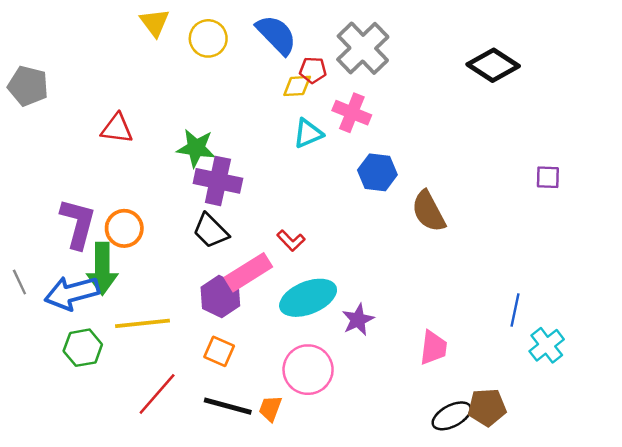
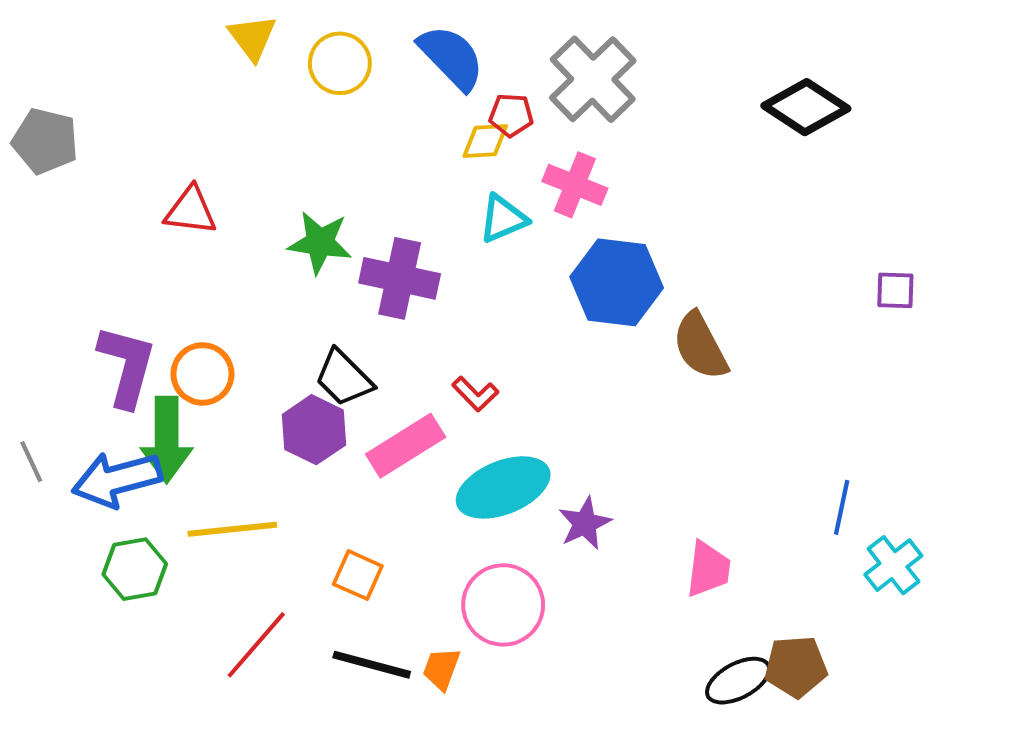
blue hexagon: (377, 172) -> (617, 282), size x1.4
purple cross: (218, 181) -> (400, 278), moved
purple hexagon: (220, 297) -> (314, 430), moved

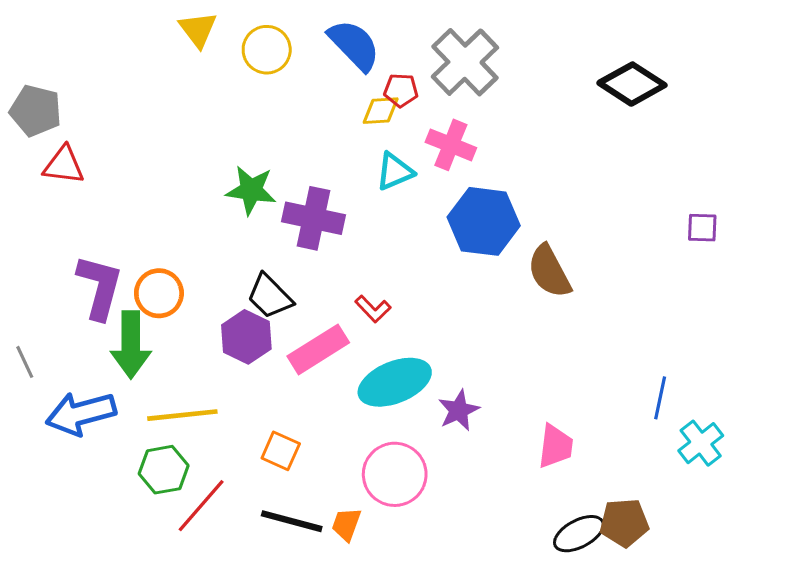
red triangle: (191, 211) -> (64, 165), moved
blue arrow: (117, 479) -> (81, 413), moved
green hexagon: (135, 569) -> (164, 470), moved

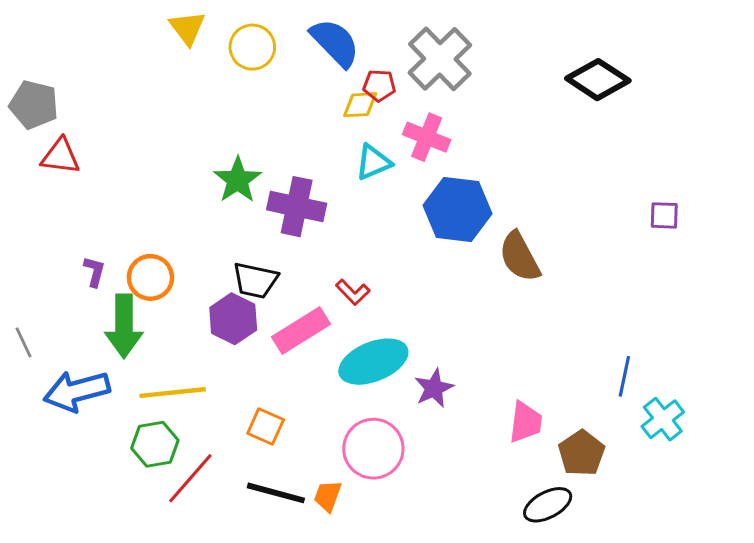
green star: (251, 190) -> (238, 180), turned 30
purple L-shape: (100, 287) -> (94, 272), size x0.5
black trapezoid: (270, 296) -> (255, 280), turned -33
brown pentagon: (624, 523) -> (582, 453), moved, turned -30

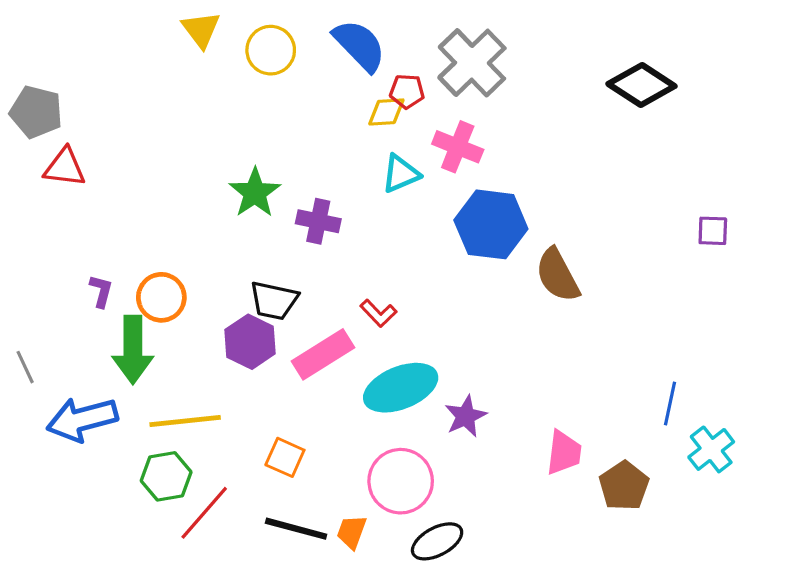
purple cross: (297, 207) -> (318, 221), size x0.7
black ellipse: (548, 505) -> (437, 541), moved

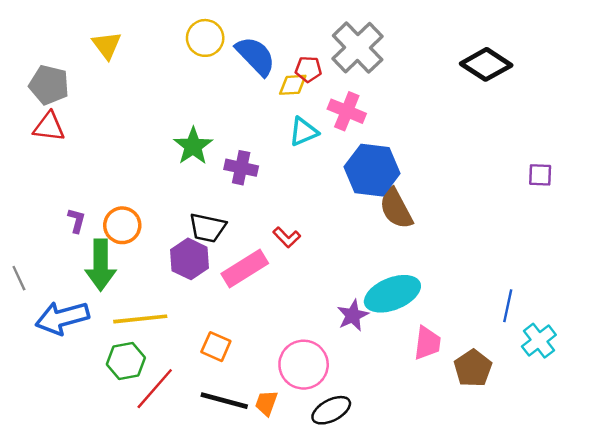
yellow triangle: (201, 30) -> (107, 45), moved
blue semicircle: (359, 45) -> (256, 56), moved
gray pentagon: (36, 112) -> (49, 85), moved
brown semicircle: (558, 275) -> (396, 208), moved
cyan ellipse: (401, 388) -> (392, 294), moved

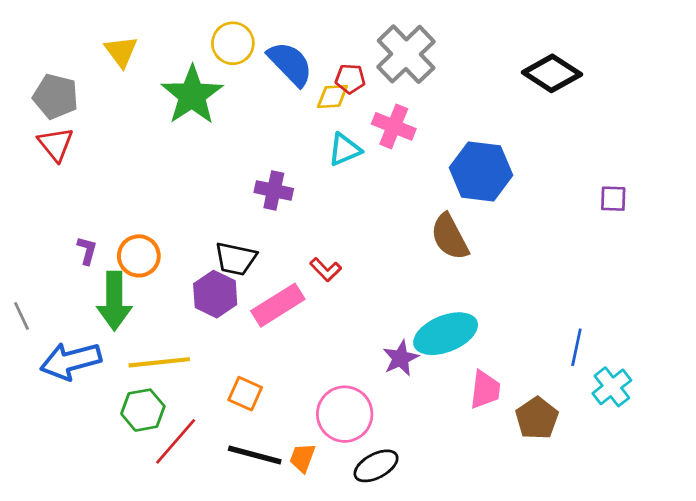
red triangle: (49, 127) -> (56, 144), turned 44
green star: (193, 146) -> (192, 95), moved, size x1.4
blue hexagon: (372, 170) -> (481, 171), moved

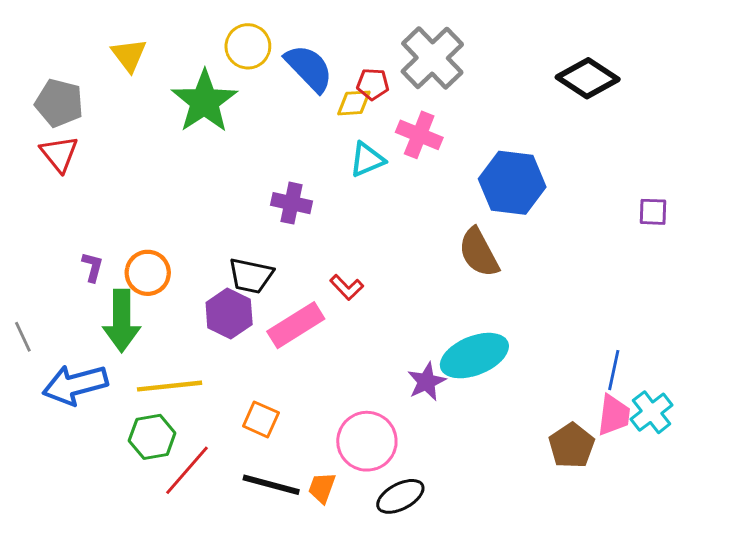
pink trapezoid: (485, 390) -> (614, 415), moved

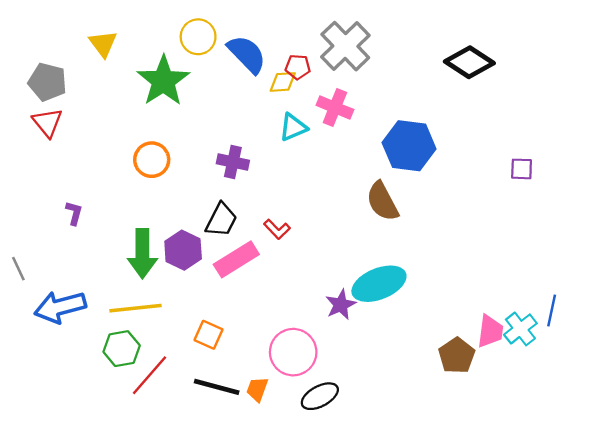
orange circle: (148, 273) -> (152, 160), moved
black trapezoid: (251, 276) -> (221, 220), moved, turned -75
green arrow: (122, 321) -> (142, 254), moved
blue line: (614, 370) -> (552, 310), moved

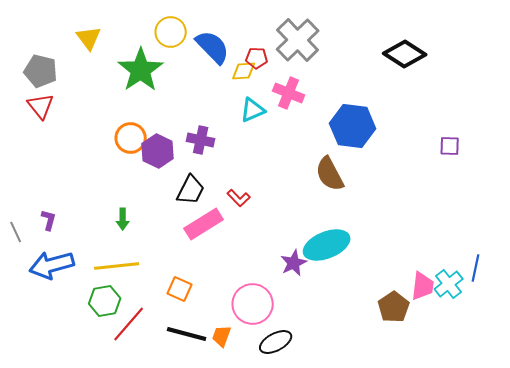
purple L-shape: (74, 213) -> (49, 220), moved
purple hexagon: (183, 250) -> (158, 151), moved
green arrow: (142, 254) -> (123, 219), size x0.5

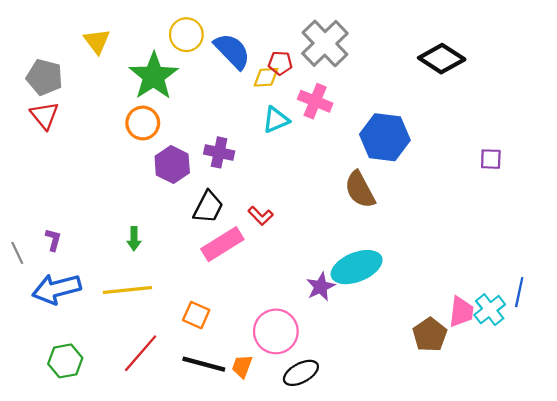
orange circle: (131, 138) -> (143, 123), moved
green hexagon: (105, 301) -> (65, 361), moved

